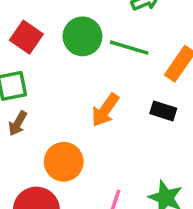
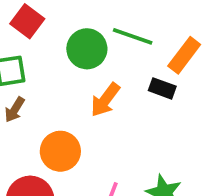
green circle: (82, 36) -> (87, 49), moved
black rectangle: (163, 111) -> (162, 88), moved

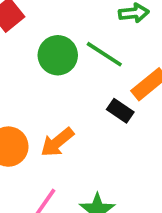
orange arrow: (105, 100) -> (57, 142), moved

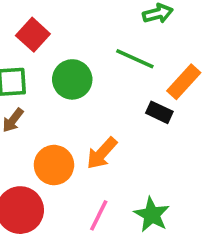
green circle: (58, 55) -> (72, 79), moved

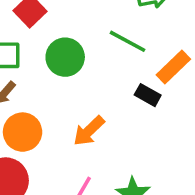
orange circle: (54, 165) -> (23, 132), moved

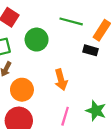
orange arrow: (89, 131) -> (61, 80), turned -48

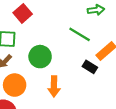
green circle: (37, 40) -> (40, 57), moved

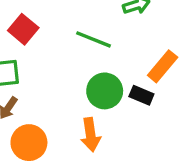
green line: (80, 34) -> (94, 39), moved
green circle: (40, 57) -> (105, 91), moved

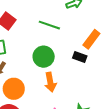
green circle: (105, 91) -> (44, 57), moved

